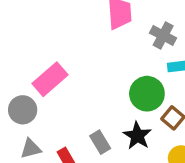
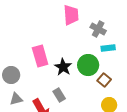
pink rectangle: (50, 79) -> (40, 56), moved, turned -65
black star: (137, 136) -> (63, 67), moved

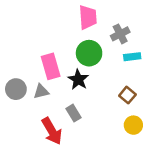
gray cross: (98, 29) -> (120, 34), turned 35
green circle: (88, 65) -> (89, 53), moved
gray triangle: (16, 99) -> (41, 92), moved

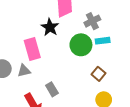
green circle: (89, 53) -> (81, 45), moved
black star: (78, 80) -> (50, 27), moved

